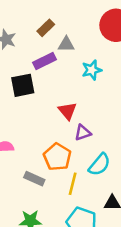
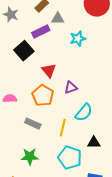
black square: (23, 85) -> (24, 51), turned -30
red triangle: (67, 111) -> (49, 71), moved
orange pentagon: (57, 157) -> (43, 96), moved

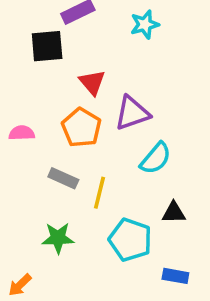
black square: (24, 51) -> (47, 46), turned 36
purple triangle: (71, 88) -> (132, 113), size x1.5
yellow line: (63, 128) -> (100, 193), moved

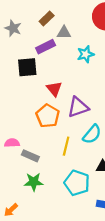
pink semicircle: (22, 133) -> (12, 143), moved
gray rectangle: (63, 178) -> (30, 156), moved
yellow line: (100, 193) -> (66, 146), moved

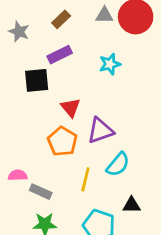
gray triangle: (64, 33) -> (104, 15), moved

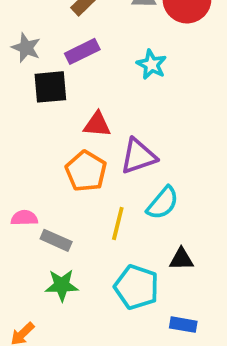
gray star: (19, 32) -> (26, 48), moved
cyan star: (110, 64) -> (151, 65), turned -30
red triangle: (71, 107) -> (97, 124), turned -45

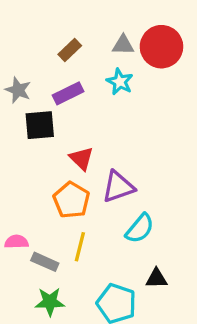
cyan star: (151, 65) -> (120, 82), moved
red triangle: (97, 124) -> (81, 158), turned 40
yellow line: (118, 224) -> (80, 247), moved

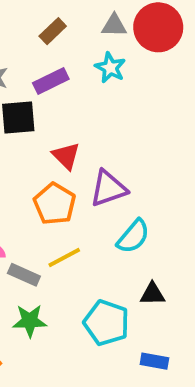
yellow line: (80, 247) -> (64, 258), turned 48

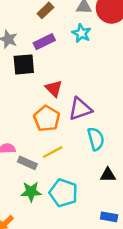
cyan semicircle: (133, 236) -> (96, 139), turned -55
cyan pentagon: (106, 323) -> (63, 193), moved

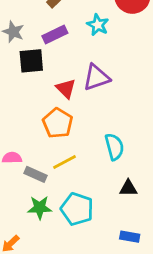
purple triangle: (80, 109) -> (96, 77), moved

